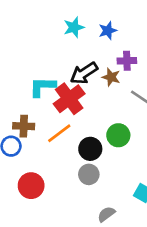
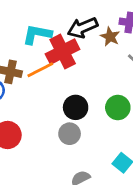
orange line: (59, 133) -> (40, 70), moved
green circle: (118, 135) -> (118, 108), moved

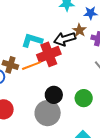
brown star: (110, 37) -> (79, 30), moved
gray circle: (70, 134) -> (48, 113), size x1.6

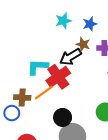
black circle: (54, 95) -> (63, 117), moved

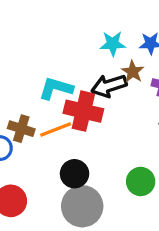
cyan star: (63, 21) -> (113, 44), moved
red cross: (58, 77) -> (83, 111), turned 35

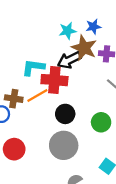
brown star: (133, 72) -> (84, 48), size x1.6
black circle: (75, 174) -> (65, 114), moved

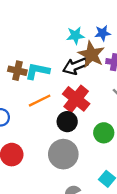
red cross: (54, 80) -> (76, 99), moved, turned 30
brown cross: (14, 99) -> (17, 71), moved

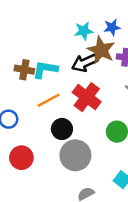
black circle: (67, 122) -> (62, 129), moved

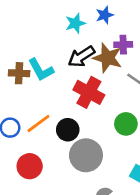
brown star: (101, 50) -> (108, 58), moved
cyan L-shape: (45, 69) -> (41, 70), turned -120
orange line: (49, 100) -> (38, 124), moved

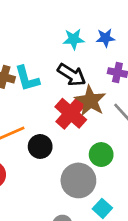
black arrow: (81, 57) -> (72, 75), turned -128
brown star: (108, 58) -> (90, 101), moved
gray circle: (86, 155) -> (78, 180), moved

